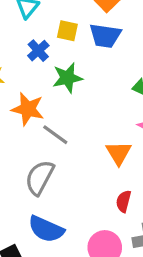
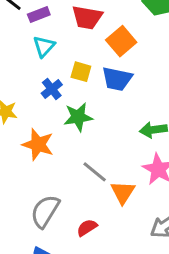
gray line: (55, 135) -> (95, 172), moved
red semicircle: (124, 201) -> (87, 228), moved, turned 40

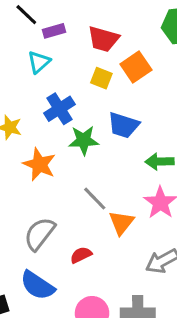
cyan triangle: (44, 46) -> (39, 62), moved
yellow square: (81, 72) -> (101, 78), moved
blue trapezoid: (117, 79) -> (123, 125), moved
blue cross: (52, 89) -> (59, 109), size x1.4

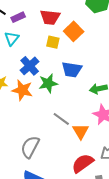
orange star: (39, 164) -> (22, 90), moved
red semicircle: (81, 255) -> (83, 163), moved, size x1.6

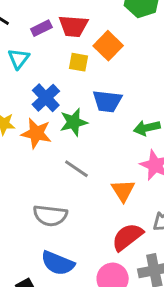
purple rectangle: (18, 17) -> (41, 28), moved
gray line: (61, 119) -> (76, 169), moved
gray semicircle: (30, 147) -> (50, 216), turned -110

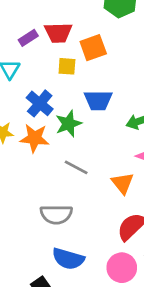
orange square: (108, 46) -> (93, 48), turned 32

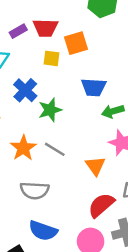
blue trapezoid: (98, 100) -> (94, 87), moved
orange star: (34, 138) -> (23, 148), moved, turned 30

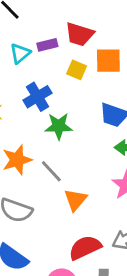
purple rectangle: (18, 31) -> (47, 45), moved
orange triangle: (95, 166) -> (76, 200), moved

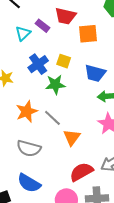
purple rectangle: (47, 45) -> (42, 26), turned 56
yellow square: (77, 70) -> (64, 61), moved

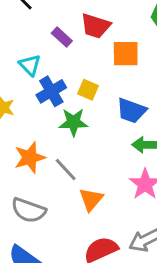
cyan triangle: (23, 33) -> (30, 65), moved, turned -35

